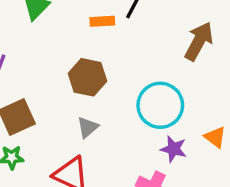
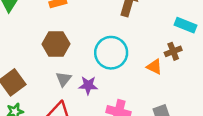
purple star: (174, 149) -> (88, 85), moved

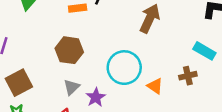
orange triangle: (154, 67) -> (155, 86), moved
purple star: (88, 85) -> (96, 97), turned 30

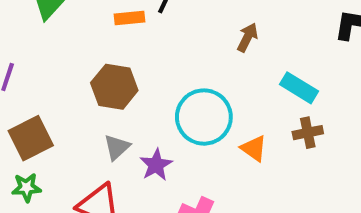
brown arrow: (150, 18) -> (247, 37), size x0.6
cyan rectangle: (204, 51) -> (299, 88), moved

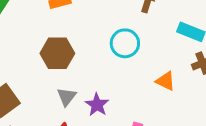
cyan circle: (204, 117) -> (125, 43), moved, size x0.7

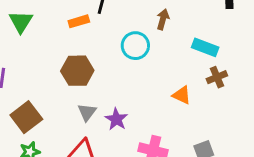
cyan circle: (125, 43) -> (135, 46), moved

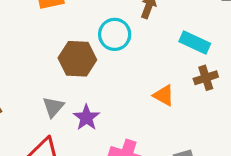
brown hexagon: (77, 71) -> (77, 59), moved

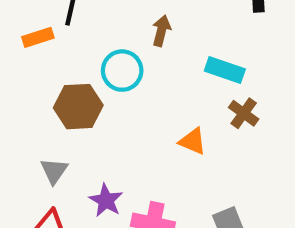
brown cross: (206, 78) -> (244, 113), turned -30
purple star: (86, 118) -> (106, 200), moved

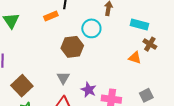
orange triangle: (193, 141) -> (135, 58), moved

